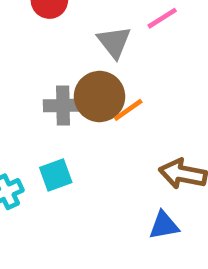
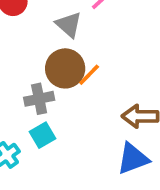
gray cross: (63, 106) -> (39, 99), moved
blue triangle: (164, 225) -> (133, 159), size x1.4

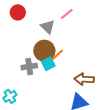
cyan square: (42, 135) -> (48, 64), moved

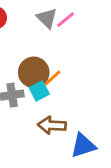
gray triangle: (48, 27) -> (47, 18), moved
brown arrow: (84, 79) -> (52, 125), moved

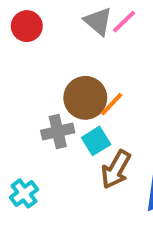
cyan square: (39, 91) -> (96, 141), moved
brown arrow: (52, 125) -> (116, 169), turned -60

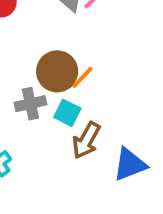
cyan square: (96, 141) -> (67, 113), turned -32

